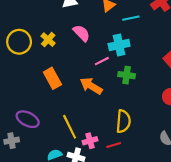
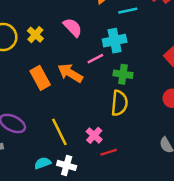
orange arrow: (91, 86) -> (70, 73), moved
yellow semicircle: (123, 121) -> (119, 103), moved
pink cross: (90, 141) -> (94, 135), moved, turned -32

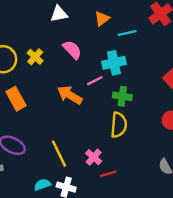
orange rectangle: (40, 78) -> (16, 99), moved

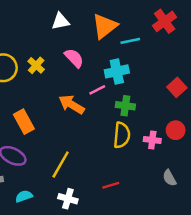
orange triangle: (102, 19) -> (105, 26), size x1.6
orange rectangle: (16, 99) -> (24, 122), moved
yellow line: (59, 154) -> (61, 164), turned 56
pink cross: (94, 157) -> (152, 140), moved, turned -35
cyan semicircle: (42, 185) -> (24, 196), moved

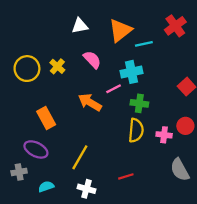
gray semicircle: (169, 178) -> (180, 170), size x1.5

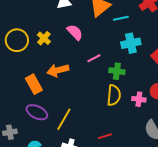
cyan cross: (131, 72) -> (131, 43), moved
orange arrow: (90, 102) -> (58, 70), moved, turned -45
purple ellipse: (36, 149) -> (37, 112), moved

